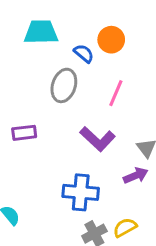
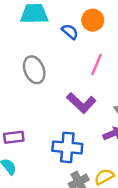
gray ellipse: (64, 85) -> (34, 70), moved, turned -40
purple rectangle: (24, 133) -> (14, 137), moved

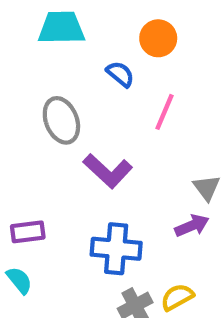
blue semicircle: (70, 32) -> (120, 74), moved
purple L-shape: (81, 103) -> (108, 171), moved

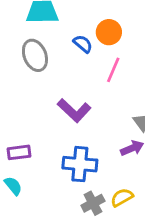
orange circle: (158, 38) -> (109, 32), moved
gray ellipse: (61, 120) -> (35, 55), moved

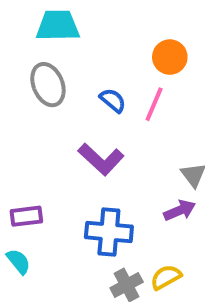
orange circle: (109, 32) -> (170, 57), moved
blue semicircle: (83, 44) -> (113, 100), moved

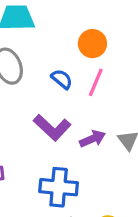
orange circle: (170, 57) -> (92, 44), moved
purple arrow: (180, 210) -> (92, 139), moved

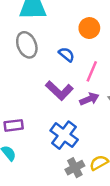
pink line: (96, 82) -> (92, 71), moved
blue cross: (59, 187) -> (64, 135), turned 32

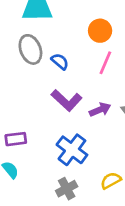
blue semicircle: (66, 54) -> (60, 61), moved
pink line: (92, 71) -> (105, 63), moved
gray cross: (75, 168) -> (67, 189), moved

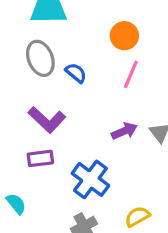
purple L-shape: (67, 100) -> (47, 120), moved
purple rectangle: (16, 139) -> (40, 158), moved

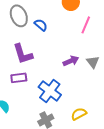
pink line: (131, 74) -> (86, 25), moved
purple L-shape: (47, 120) -> (23, 54), turned 30

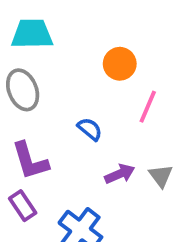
blue semicircle: (41, 25) -> (90, 129), moved
purple rectangle: (19, 78) -> (23, 206), turned 63

